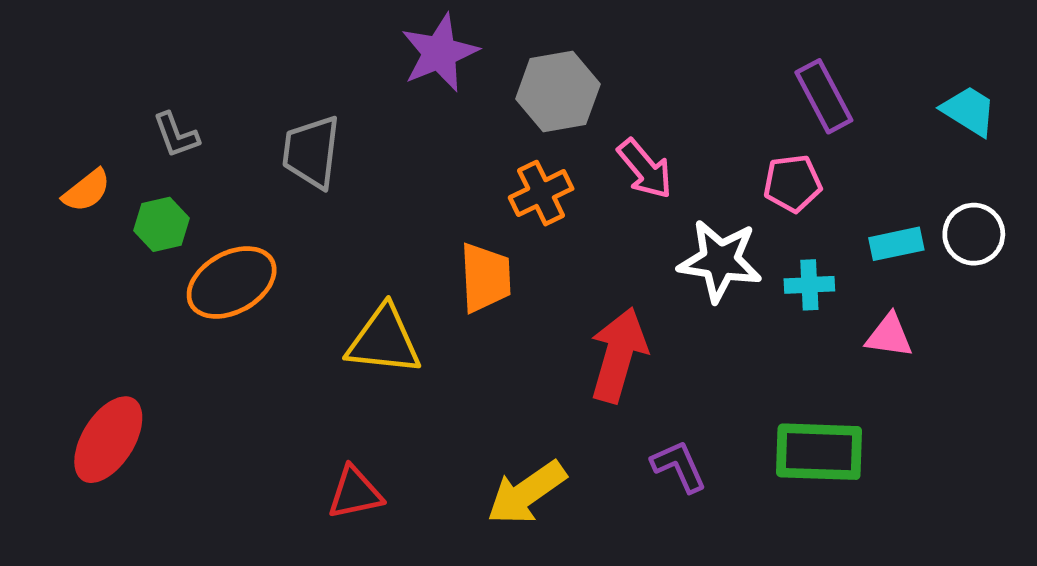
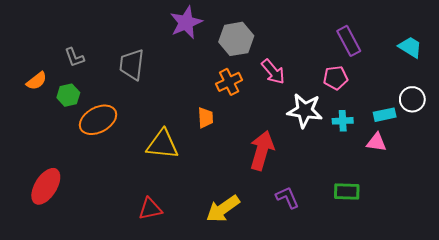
cyan rectangle: (896, 244) -> (385, 115), moved
orange trapezoid: (485, 278) -> (205, 118), size x0.7
green rectangle: (819, 452) -> (347, 191), size x0.7

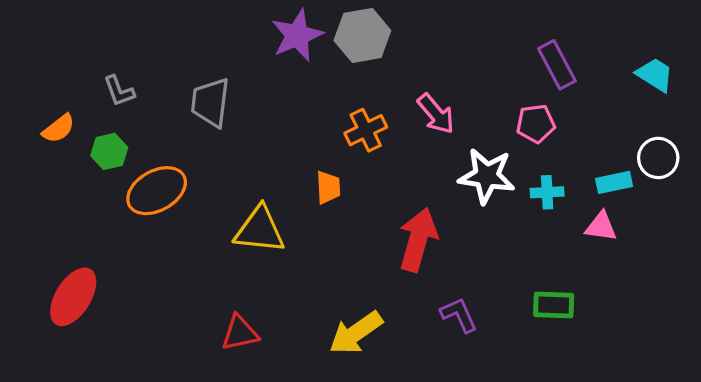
gray hexagon: (236, 39) -> (362, 35), moved

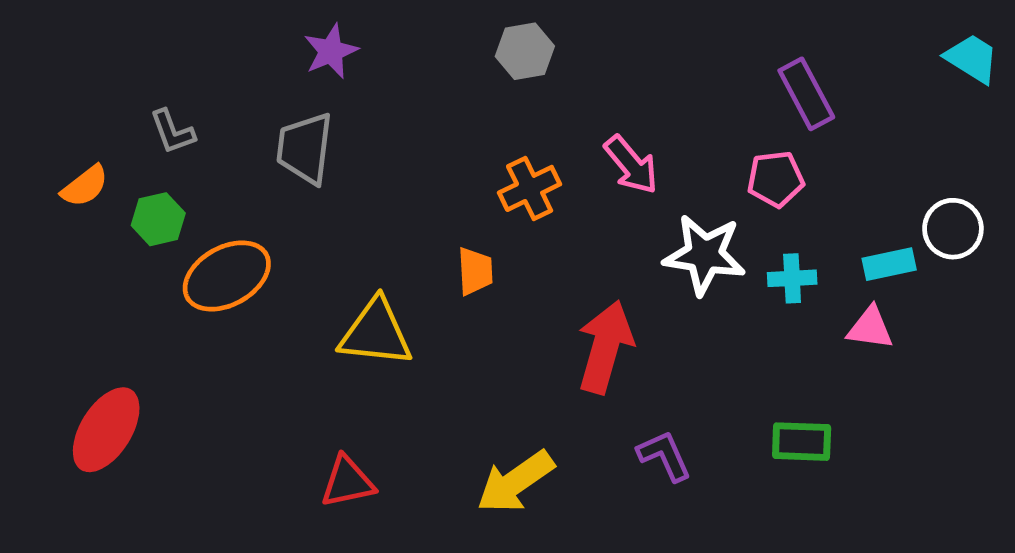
purple star: (297, 35) -> (331, 51), moved, size x0.7
gray hexagon: (362, 35) -> (525, 51), size x0.7
cyan trapezoid: (655, 75) -> (972, 58), moved

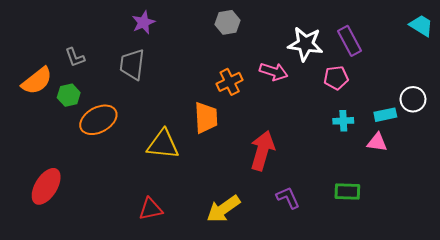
pink arrow: (631, 165) -> (274, 72), turned -32
orange semicircle: (85, 186) -> (37, 81), size x1.5
white star: (705, 255) -> (305, 44), moved
orange trapezoid: (475, 271) -> (206, 118), size x1.5

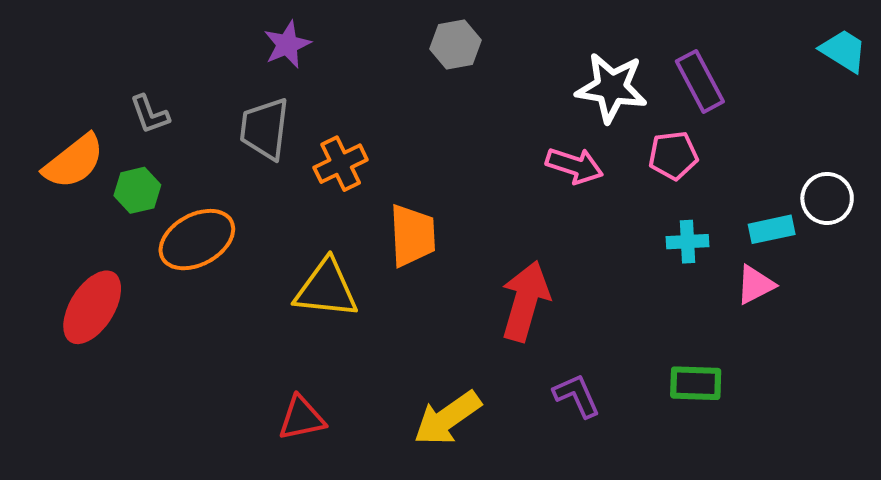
pink arrow: (274, 72) -> (575, 166), moved
orange cross: (230, 82) -> (341, 164), moved
pink triangle: (377, 142) -> (755, 285), turned -35
red ellipse: (46, 186) -> (92, 307), moved

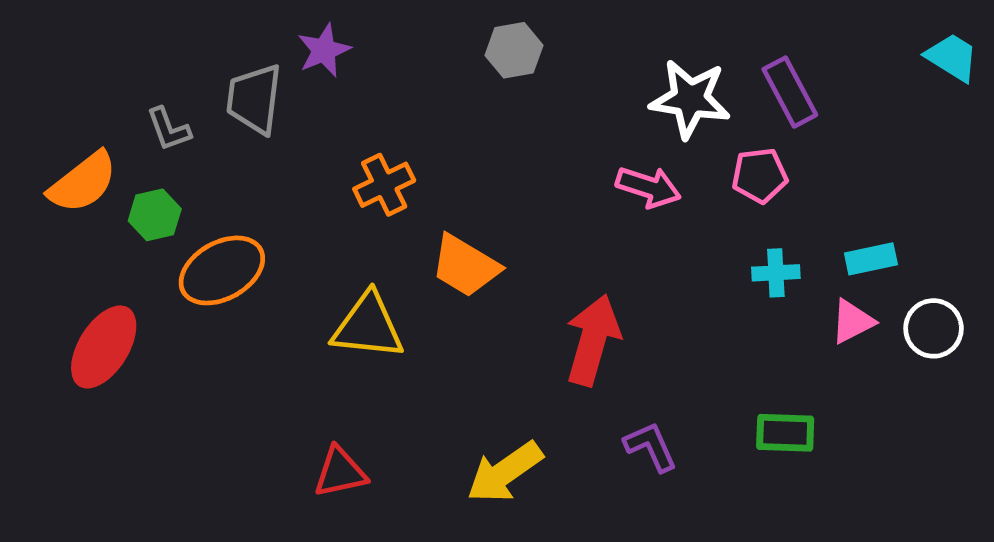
gray trapezoid: (265, 129) -> (254, 99), moved
white circle: (827, 198) -> (934, 328), moved
orange trapezoid: (412, 235) -> (465, 266), turned 124

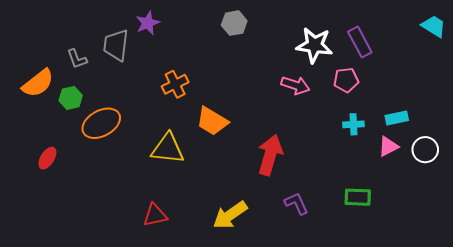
red ellipse: (104, 347) -> (47, 158), size x0.6

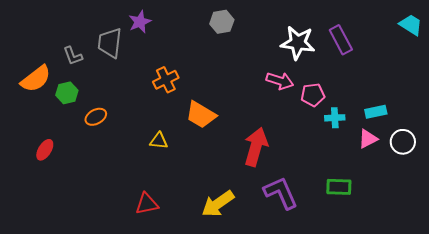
pink pentagon: (346, 80) -> (313, 95), moved
orange ellipse: (101, 123) -> (96, 117), size x0.6
yellow triangle: (168, 149) -> (159, 141), size x0.6
purple L-shape: (296, 203) -> (281, 193), size x1.5

